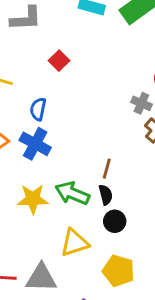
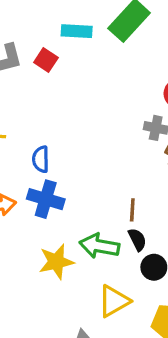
red square: (59, 61) -> (46, 60), moved

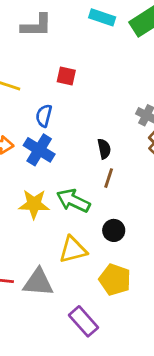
red square: (46, 60) -> (66, 76), moved, turned -36
black semicircle: (137, 240) -> (104, 149), moved

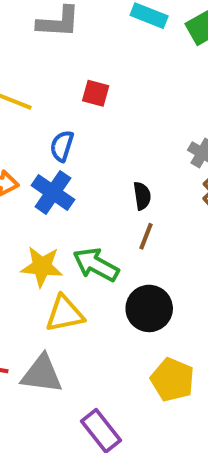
black circle: (114, 230) -> (149, 308), size x1.5
yellow triangle: (73, 250) -> (65, 314), moved
yellow pentagon: (115, 280) -> (172, 380), moved

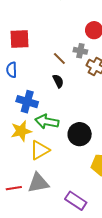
red square: (96, 93) -> (19, 39), size x1.5
blue cross: (53, 192) -> (27, 102), moved
brown line: (146, 236) -> (59, 58), moved, turned -48

